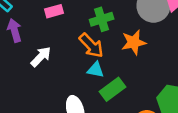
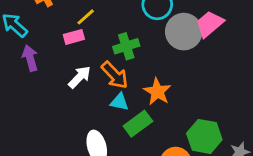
orange star: (134, 42) -> (157, 92), moved, turned -30
white arrow: (41, 57) -> (80, 77), moved

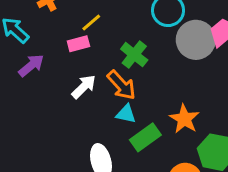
green cross: (126, 46) -> (134, 55), turned -35
purple arrow: (30, 58) -> (31, 66), turned 65
orange star: (157, 92) -> (184, 119), moved

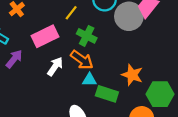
yellow line: (91, 23) -> (71, 13), moved
pink rectangle: (78, 44) -> (45, 36), size x1.6
green rectangle: (145, 137) -> (107, 94), turned 65

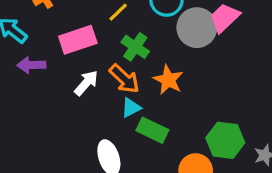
purple arrow: (14, 59) -> (31, 65), turned -138
orange star: (132, 75) -> (168, 80), moved
cyan triangle: (89, 80) -> (131, 108), turned -35

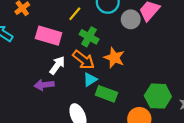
gray circle: (197, 28) -> (131, 19), size x0.7
pink rectangle: (78, 40) -> (49, 36), turned 40
purple arrow: (31, 65) -> (44, 85), moved

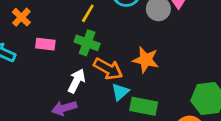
pink rectangle: (49, 36) -> (45, 44), moved, size x0.6
green cross: (89, 37) -> (87, 43), moved

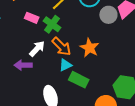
pink rectangle: (45, 44) -> (32, 18), moved

